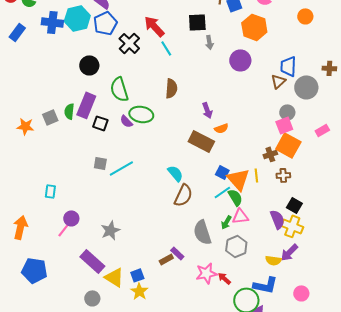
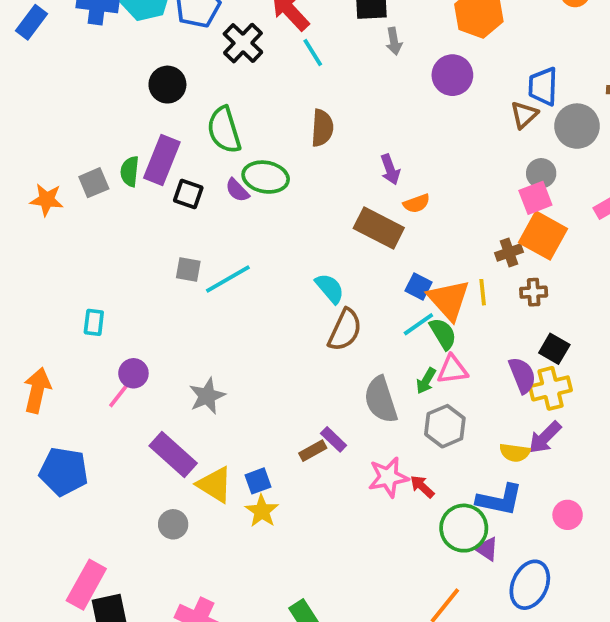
yellow cross: (292, 226) -> (551, 388), turned -35

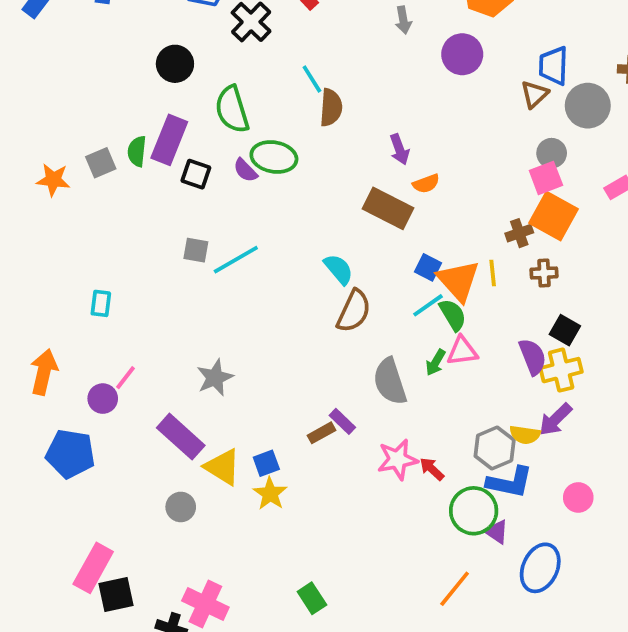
cyan line: (313, 52) -> (312, 79), moved
purple circle: (133, 373) -> (103, 399), moved
gray hexagon: (445, 426) -> (495, 448), moved

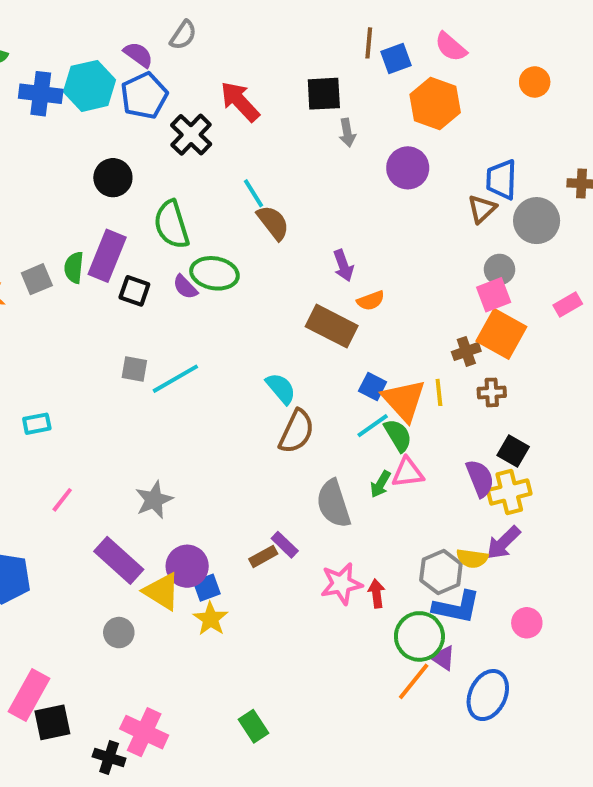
brown semicircle: (331, 108) -> (273, 223), turned -42
cyan rectangle: (101, 303) -> (37, 424), turned 72
purple circle: (103, 399) -> (187, 566), moved, size x1.4
red arrow: (432, 469) -> (377, 593), turned 40
orange line: (455, 589) -> (414, 681), moved

